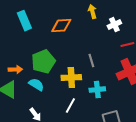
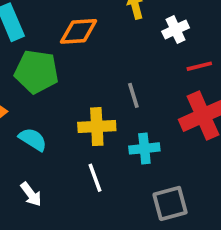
green pentagon: (43, 62) -> (36, 72), moved, turned 30
white line: (70, 106) -> (95, 178), turned -49

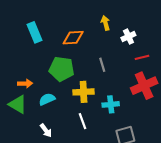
green pentagon: (36, 72) -> (62, 69), moved
gray line: (133, 95) -> (102, 65), moved
cyan semicircle: (33, 139) -> (47, 99), turned -56

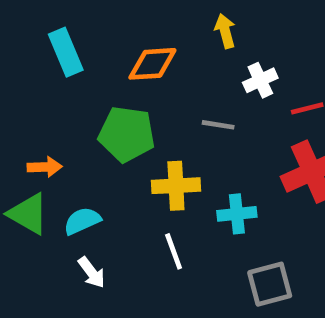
white cross: (128, 37) -> (260, 80), moved
gray line: (102, 65) -> (218, 125), turned -64
cyan semicircle: (47, 99) -> (82, 221), moved

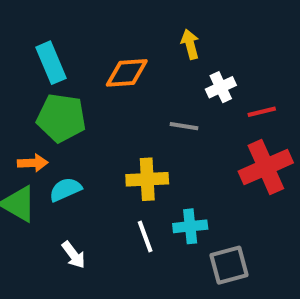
green pentagon: (127, 134) -> (61, 118), moved
cyan cross: (237, 214) -> (190, 226), moved
cyan semicircle: (82, 221) -> (65, 189), moved

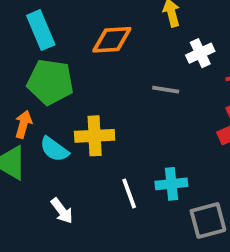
orange arrow: (33, 163) -> (23, 124), turned -72
yellow cross: (147, 179) -> (95, 136), moved
cyan semicircle: (65, 189) -> (54, 149), turned -120

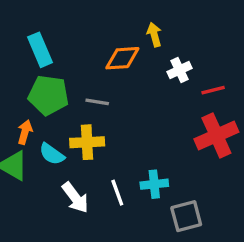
orange diamond: (112, 40) -> (122, 58), moved
gray line: (166, 90) -> (97, 102), moved
white arrow: (62, 211) -> (75, 198), moved, size x1.4

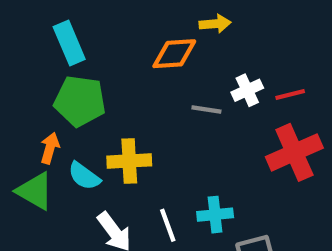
yellow arrow: (154, 35) -> (215, 24), turned 100
white cross: (179, 70) -> (247, 90), moved
gray line: (97, 102) -> (206, 109), moved

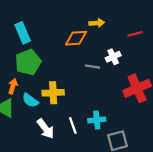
red line: (290, 94) -> (135, 34), moved
green pentagon: (80, 101) -> (28, 62), turned -30

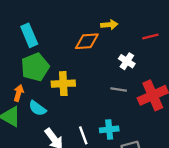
white cross: (113, 57) -> (127, 61), turned -32
gray line: (92, 67) -> (119, 89), moved
yellow cross: (53, 93) -> (63, 84), moved

